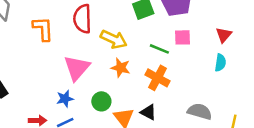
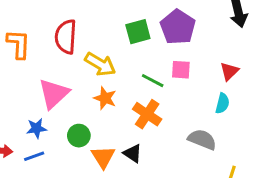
gray semicircle: (200, 112) -> (202, 139), moved

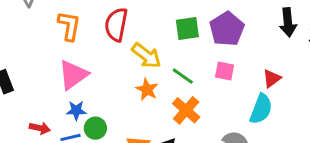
green line: (153, 81) -> (183, 76), moved
pink triangle: (54, 94) -> (73, 75), moved
cyan semicircle: (222, 103) -> (261, 109), size x1.5
green circle: (79, 136) -> (95, 128), moved

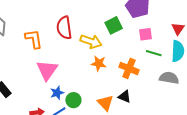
green square: (187, 28) -> (114, 25), moved
green line: (183, 76) -> (154, 53), moved

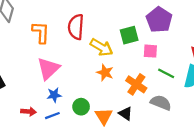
pink square: (145, 34) -> (150, 51), moved
gray semicircle: (169, 78) -> (161, 103), moved
green circle: (73, 100) -> (81, 107), moved

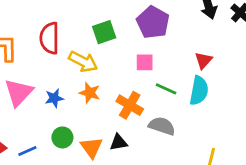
green square: (129, 35) -> (104, 32), moved
blue star: (54, 95) -> (54, 98), moved
black triangle: (126, 114) -> (119, 142), turned -40

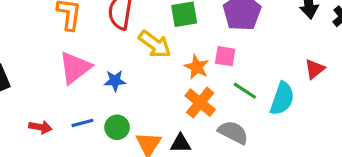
red triangle: (203, 60) -> (315, 69), moved
orange star: (90, 93) -> (197, 67), moved
blue line: (27, 151) -> (82, 123), moved

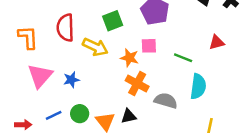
red triangle: (315, 69) -> (217, 42), turned 35
green line: (245, 91) -> (183, 58), moved
cyan semicircle: (282, 99) -> (198, 87), moved

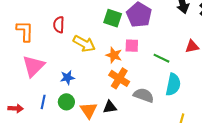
green square: (113, 21) -> (113, 18), moved, turned 36
red semicircle: (65, 28) -> (59, 25), size x0.7
blue star: (71, 80) -> (67, 78), moved
blue line: (54, 115) -> (43, 102), turned -56

